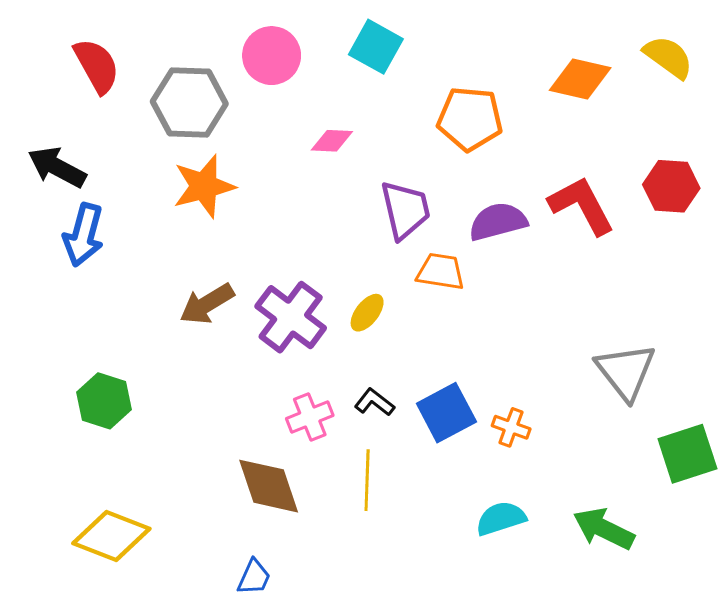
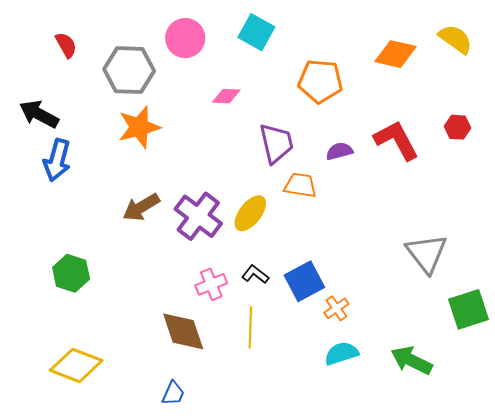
red semicircle: (97, 66) -> (66, 45), size x0.7
red hexagon: (671, 186) -> (458, 127), size x0.7
purple semicircle: (498, 222) -> (339, 151), size x0.7
yellow ellipse: (367, 313) -> (250, 213), size x1.4
orange cross: (511, 427) -> (336, 308), moved, turned 35

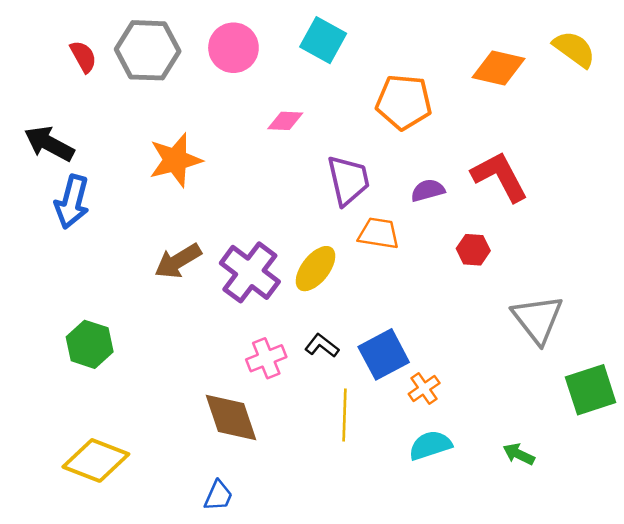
gray hexagon: (129, 70) -> (148, 50), moved
red hexagon: (458, 127) -> (473, 250), moved
yellow line: (250, 327) -> (345, 415), moved
green arrow: (411, 360) -> (519, 454), size x0.6

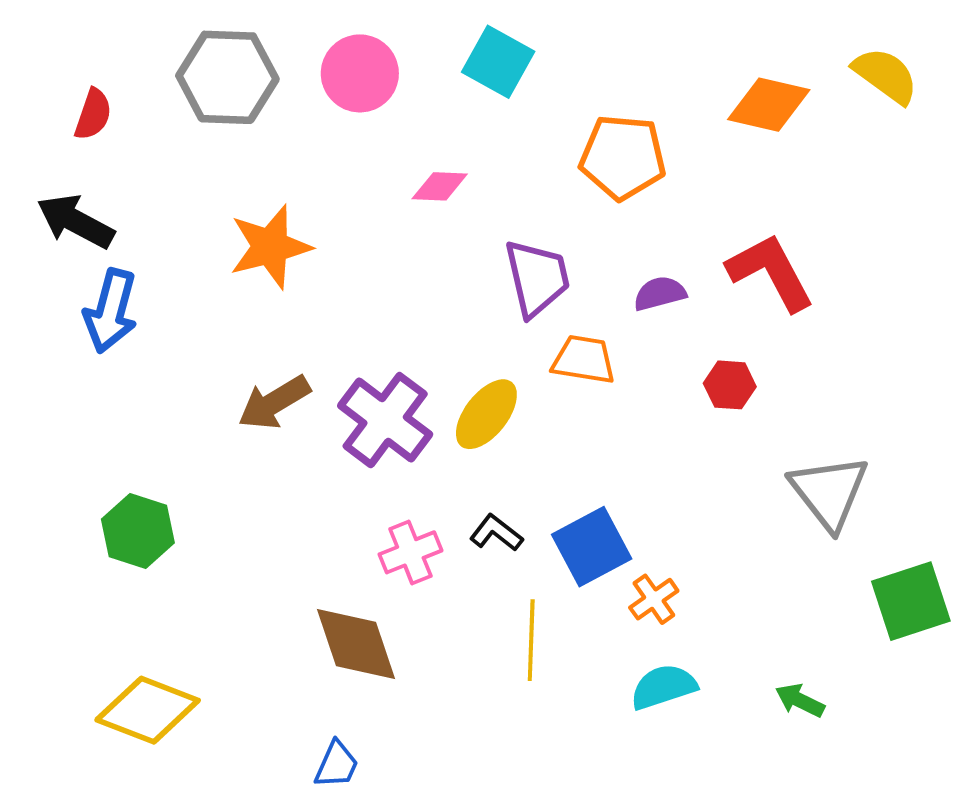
red semicircle: (83, 57) -> (93, 114), moved, turned 48

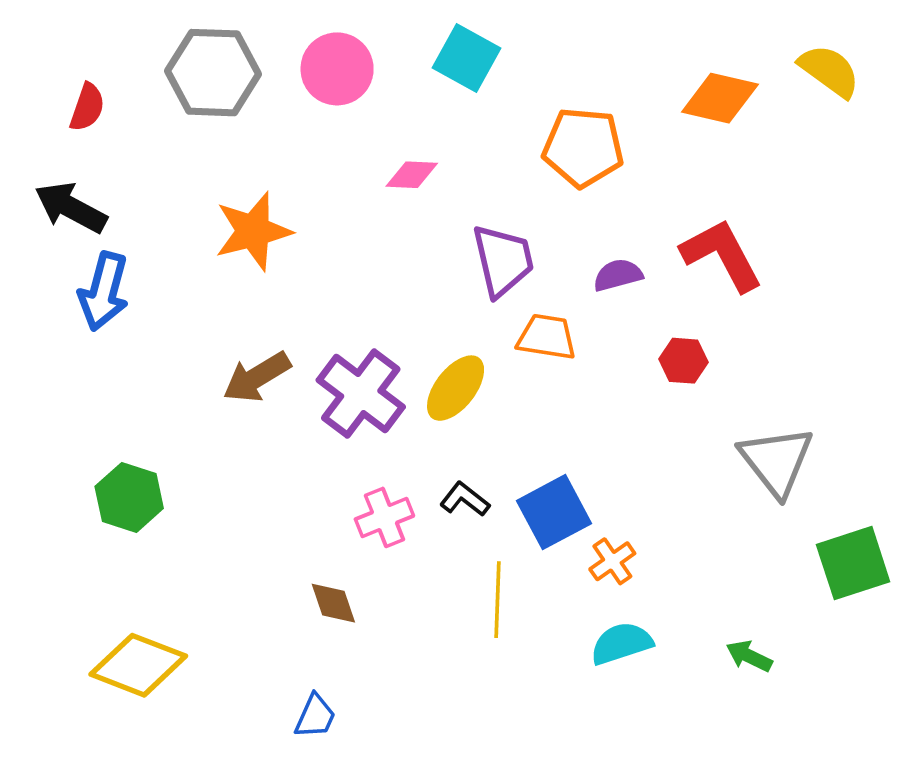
brown diamond: (356, 644) -> (333, 603), size x0.6

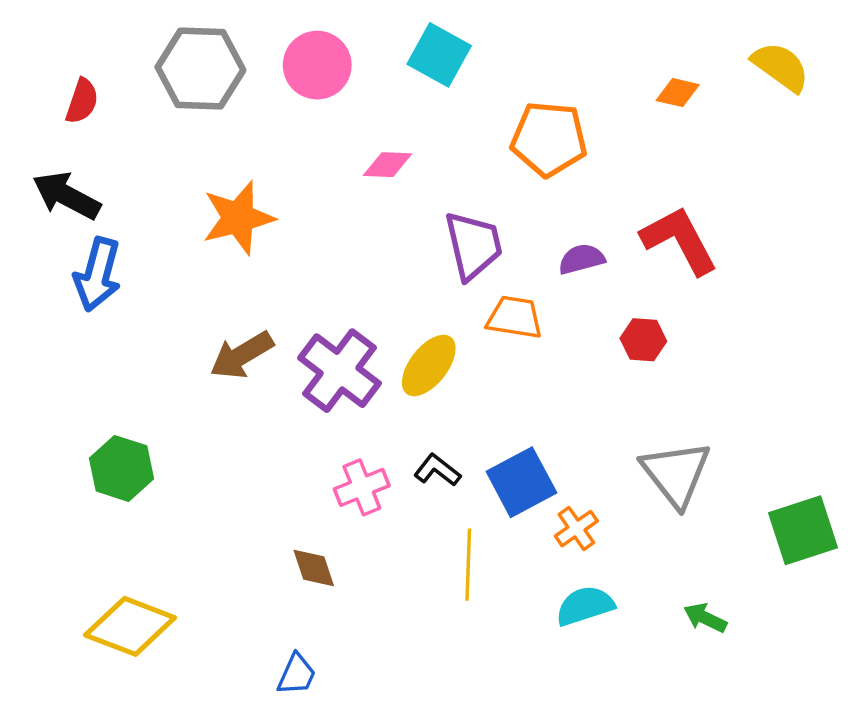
orange diamond: (720, 98) -> (678, 93), size x0.6
gray triangle: (776, 461) -> (676, 474), moved

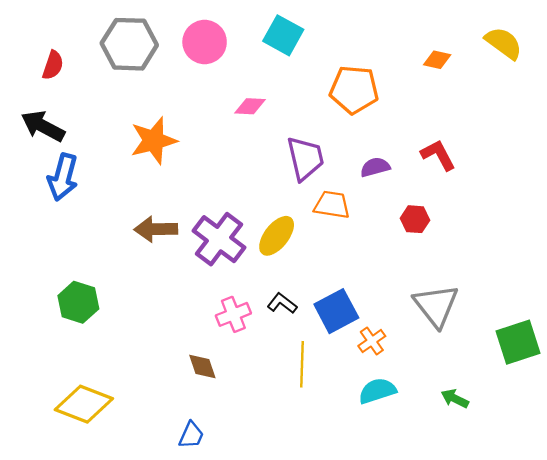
red L-shape: (679, 240) -> (438, 155), size x0.7
brown arrow: (242, 355) -> (156, 229), turned 30

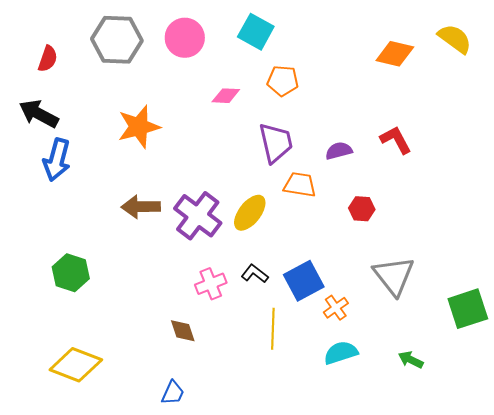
orange diamond: (437, 60) -> (395, 54), size x1.5
orange pentagon: (354, 90) -> (283, 81), moved, size x0.7
red hexagon: (415, 219) -> (362, 209), moved

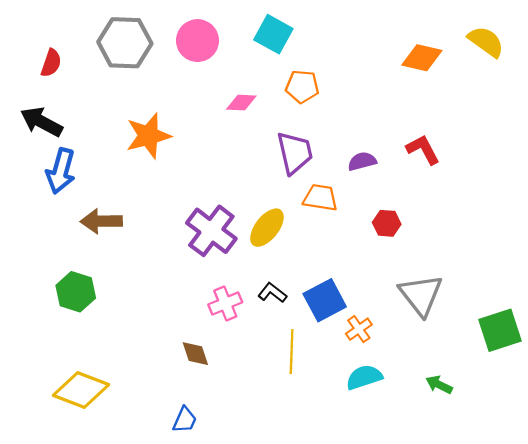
brown arrow: (141, 207) -> (101, 221), moved

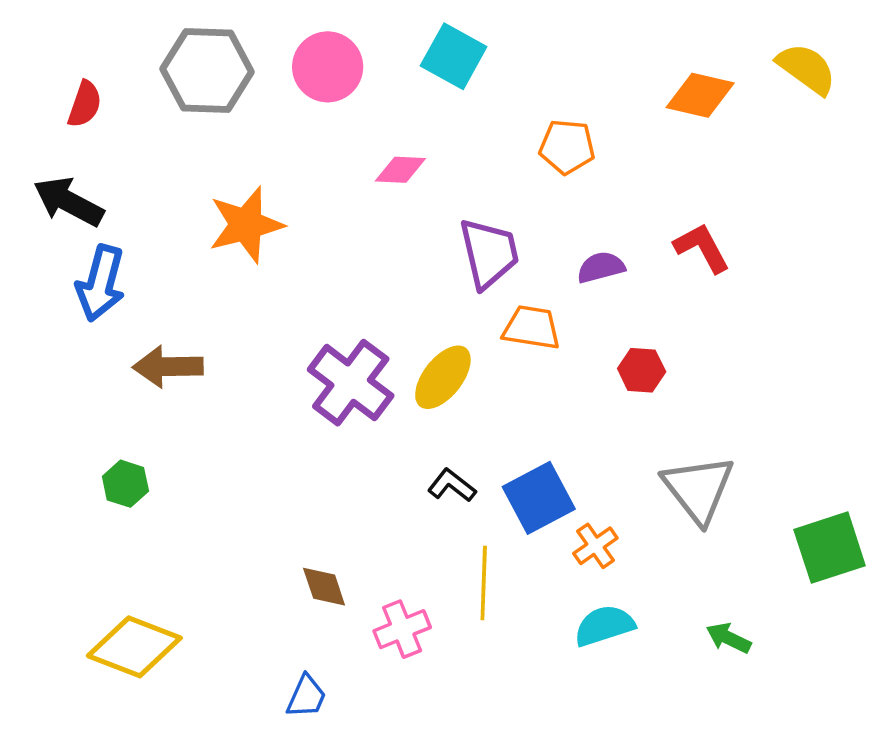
orange pentagon: (302, 87) -> (567, 147), moved
green hexagon: (76, 292) -> (125, 484), size x0.7
pink cross: (225, 303) -> (402, 629), moved

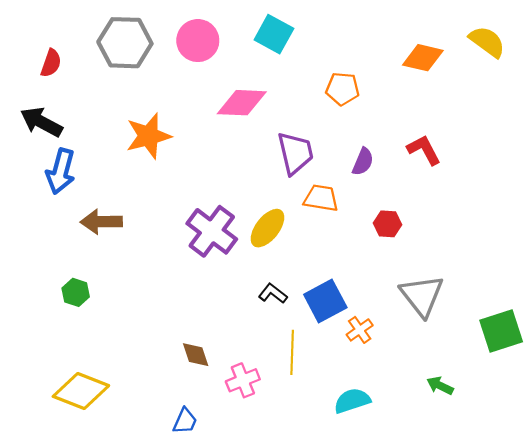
pink diamond: (400, 170) -> (242, 103), size x1.6
purple semicircle: (601, 267) -> (363, 162), turned 128
cyan semicircle: (604, 626) -> (352, 401), moved

